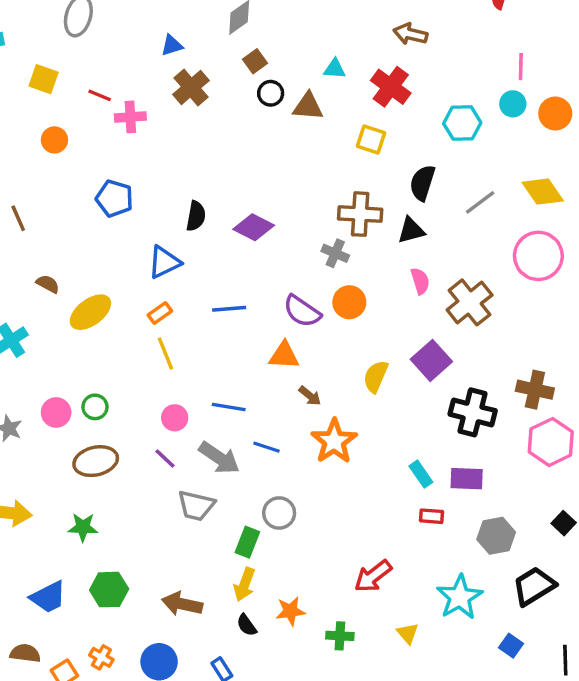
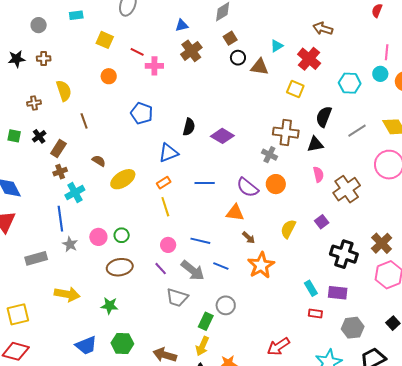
cyan triangle: (335, 69) -> (277, 46), turned -40
purple square: (431, 360) -> (322, 222), size x0.6
brown cross: (535, 390) -> (382, 243), turned 30

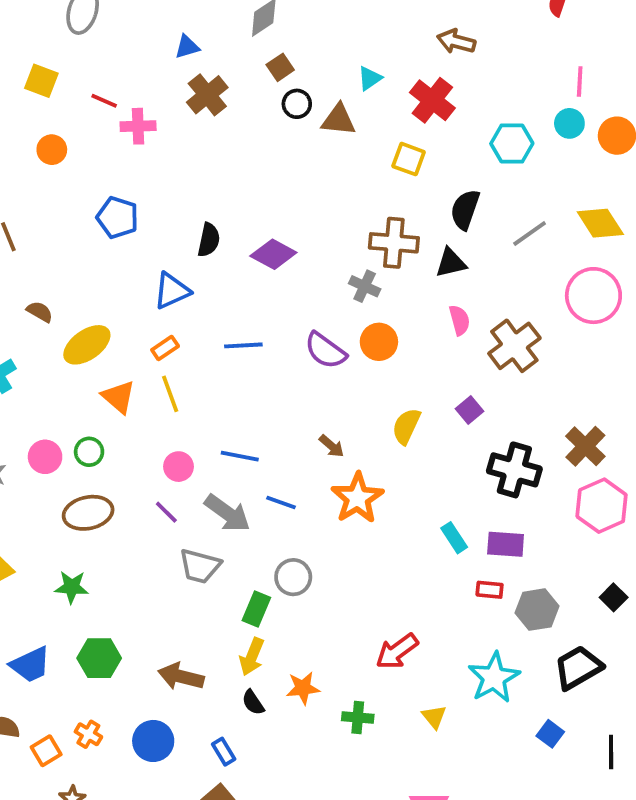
orange triangle: (235, 213) -> (119, 397), moved, turned 36
red rectangle: (315, 314) -> (490, 590), moved

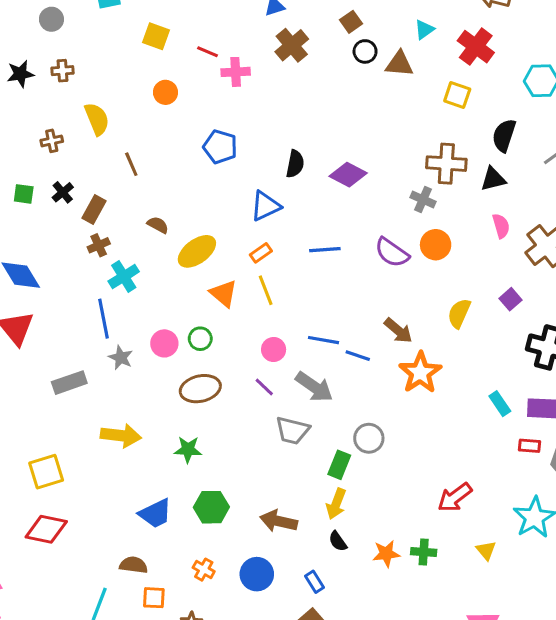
brown arrow: (332, 446) -> (398, 331), size x1.4
blue line: (281, 503) -> (358, 356), moved
orange star: (303, 688) -> (386, 554), moved
orange square: (46, 751) -> (154, 598), moved, turned 35

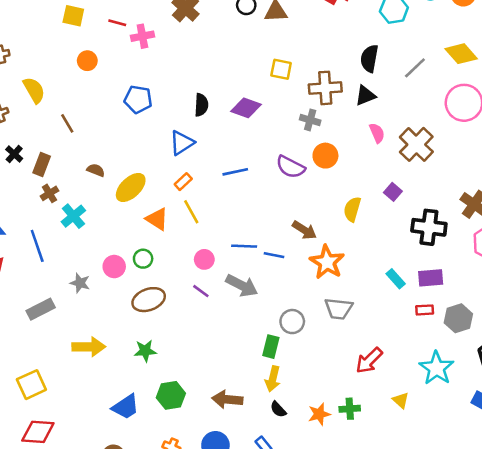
yellow square: (457, 95) -> (281, 69), moved
blue line: (103, 319) -> (37, 246), moved
gray trapezoid: (292, 431) -> (339, 309), moved

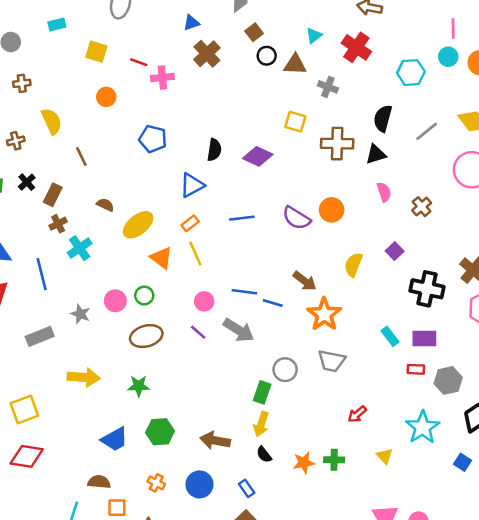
gray cross: (310, 120) -> (328, 87), moved
brown cross: (416, 144) -> (422, 207), size x0.6
red arrow: (369, 360) -> (357, 414), size x0.7

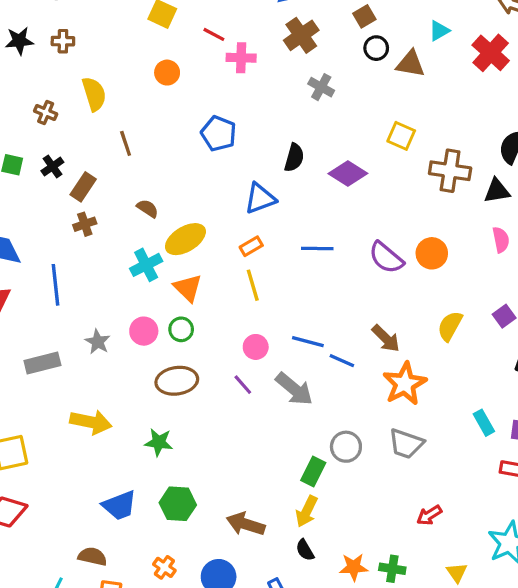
gray cross: (328, 87) -> (321, 87), moved
brown cross: (16, 141) -> (46, 113), turned 30
cyan cross: (80, 248) -> (146, 265), moved
orange triangle: (161, 258) -> (188, 288), moved

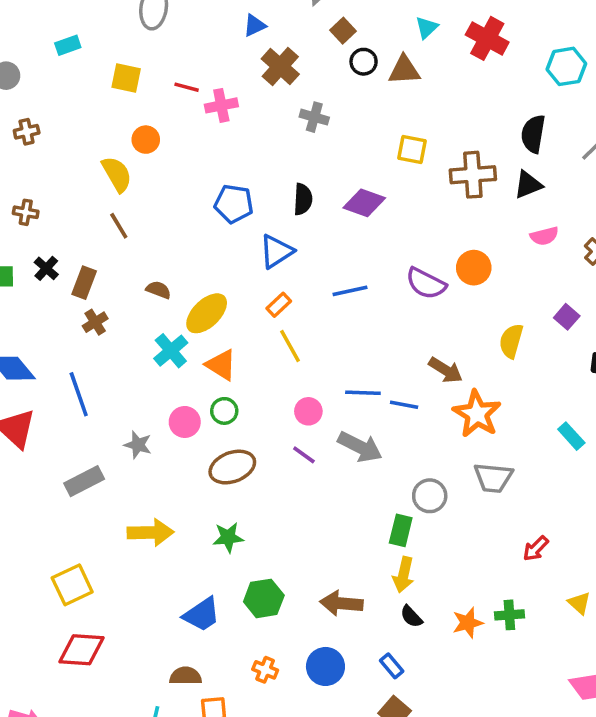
yellow semicircle: (94, 94) -> (117, 174), moved
blue pentagon: (219, 134) -> (234, 204), moved
pink semicircle: (501, 240) -> (544, 236), turned 100

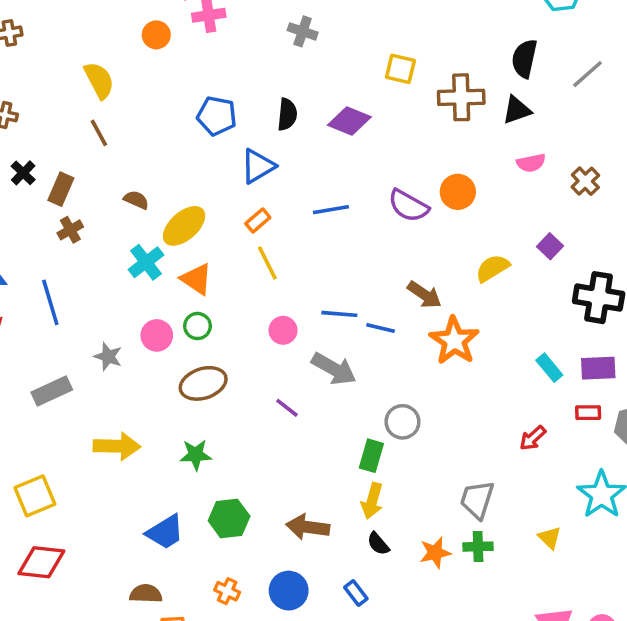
orange circle: (146, 140) -> (156, 35), moved
yellow semicircle: (511, 341) -> (492, 268), turned 40
purple line: (304, 455) -> (287, 408), moved
gray trapezoid: (493, 478) -> (477, 500), moved, turned 99
red arrow: (536, 549) -> (533, 438), moved

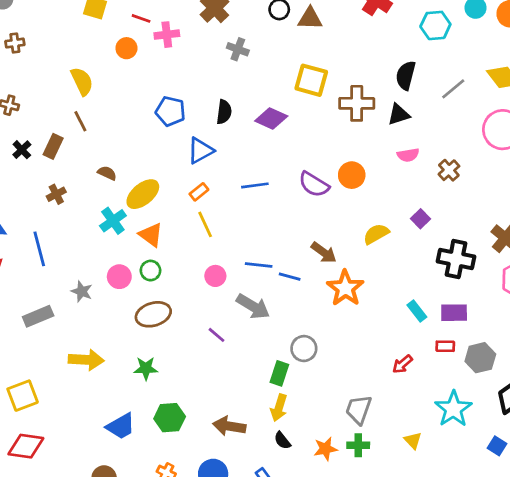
yellow square: (400, 69) -> (311, 80), size x1.4
brown rectangle: (61, 189) -> (53, 146), moved

